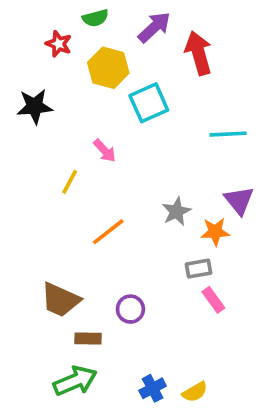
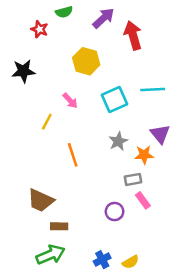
yellow hexagon: (108, 68) -> (86, 61), moved
cyan square: (149, 103) -> (115, 99), moved
orange line: (108, 232) -> (73, 155), turned -70
purple circle: (130, 309) -> (115, 212), moved

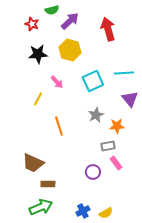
purple arrow: (103, 18) -> (70, 21), moved
black star: (23, 71) -> (38, 54), moved
purple triangle: (160, 134) -> (130, 99), moved

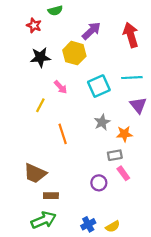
purple arrow: (70, 21) -> (91, 31), moved
red arrow: (108, 29) -> (131, 35), moved

